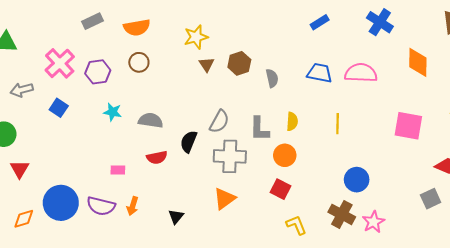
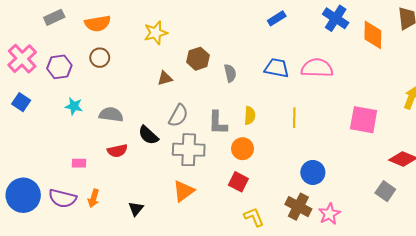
orange diamond: (418, 62) -> (373, 35), moved
brown triangle: (207, 64) -> (165, 78), moved, turned 49
black semicircle: (189, 142) -> (148, 135), turned -70
gray square: (431, 199) -> (385, 191), turned -30

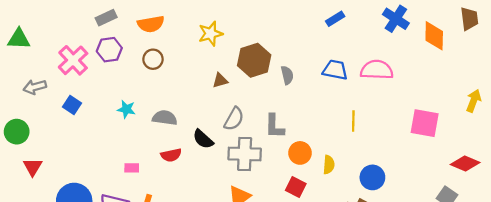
brown hexagon: (198, 59) -> (254, 60), size x1.4
purple hexagon: (59, 67) -> (109, 50), moved
yellow semicircle: (250, 116) -> (329, 165), moved

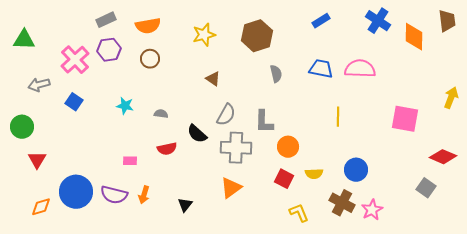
brown hexagon: (254, 60) -> (257, 36), moved
brown triangle: (220, 81) -> (213, 79), turned 49
gray semicircle: (165, 118) -> (161, 114), size x0.6
yellow semicircle: (329, 165) -> (314, 174), moved, turned 84

